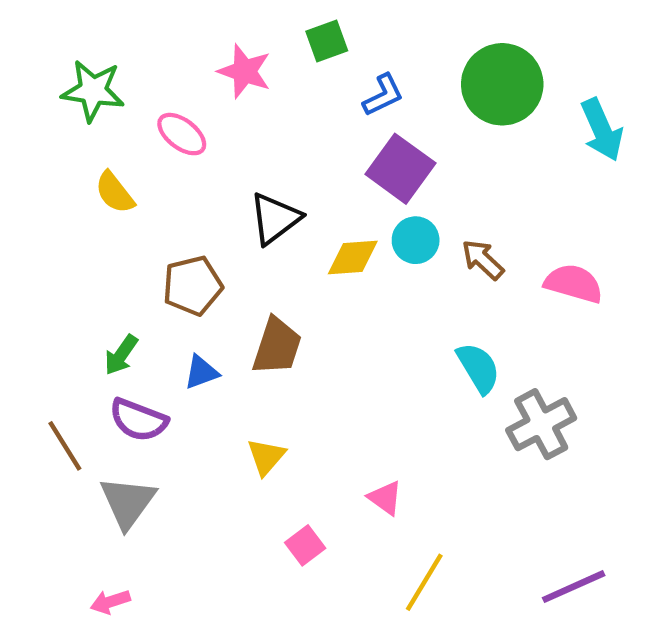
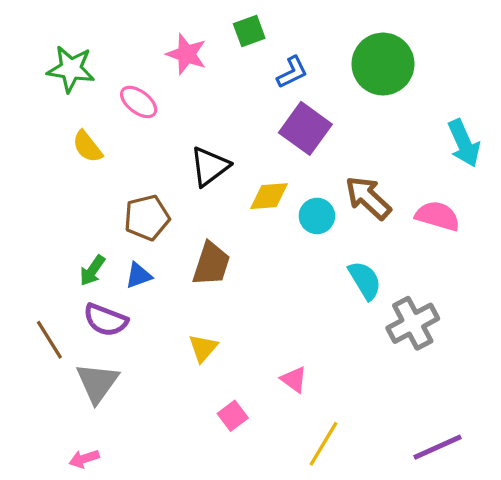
cyan arrow: (602, 130) -> (464, 143), moved
cyan circle: (416, 240) -> (317, 216), moved
brown arrow: (483, 260) -> (368, 198), size x1.4
blue triangle: (201, 372) -> (139, 275), moved

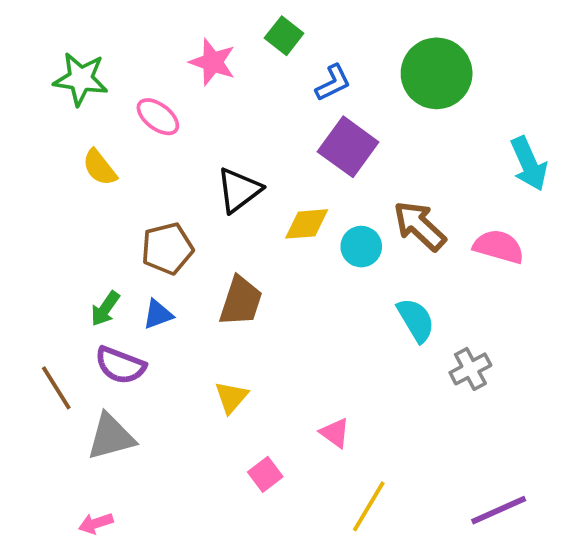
green square: (249, 31) -> (284, 36), turned -32
gray cross: (413, 323) -> (470, 369), size x0.7
gray triangle: (97, 383) -> (111, 437), turned 39

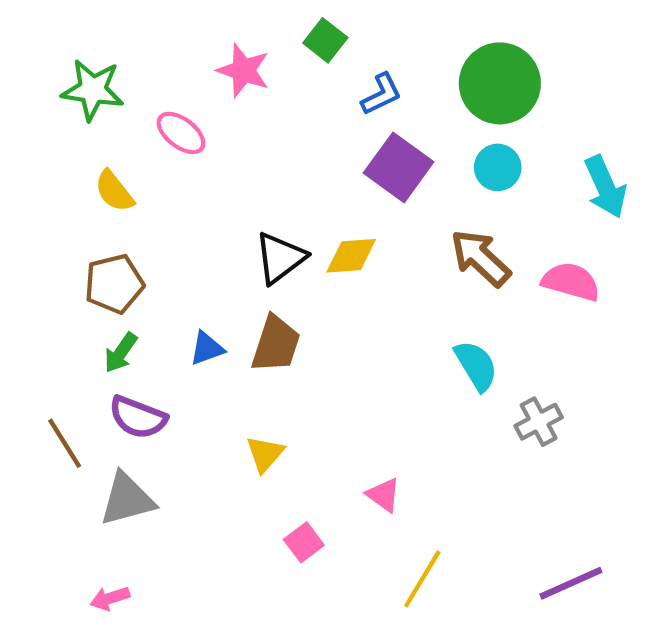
black triangle: (239, 190) -> (280, 258), moved
cyan circle: (361, 247) -> (498, 167), moved
brown pentagon: (167, 248) -> (114, 284), moved
blue triangle: (158, 314) -> (207, 348), moved

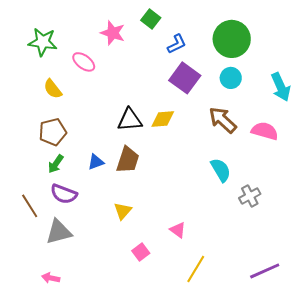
black triangle: (280, 258) -> (130, 120), turned 32
pink arrow: (110, 598) -> (51, 278), turned 30

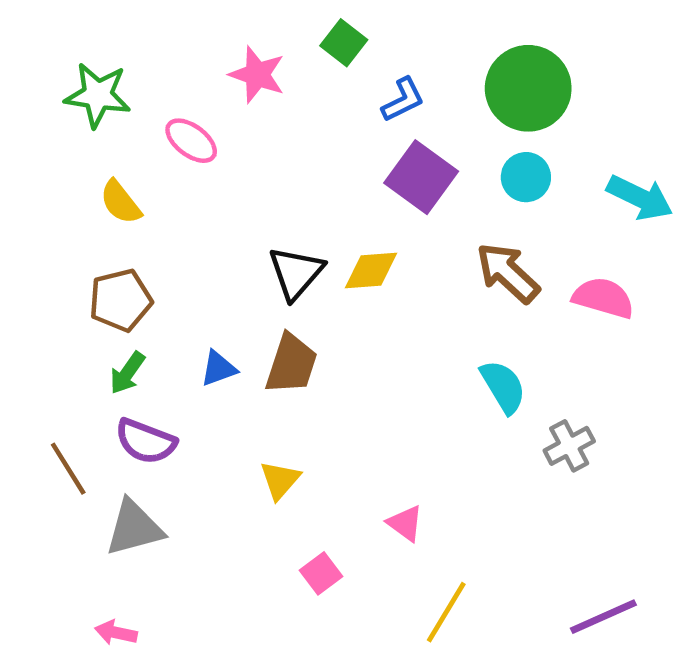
cyan arrow: (281, 87) -> (640, 198), turned -40
black triangle: (130, 120) -> (296, 273), turned -44

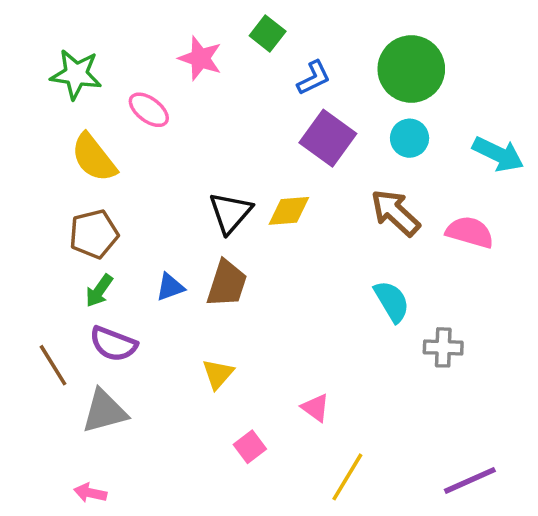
yellow semicircle: (121, 202) -> (94, 158), size x1.4
gray cross: (569, 446) -> (443, 347), turned 30

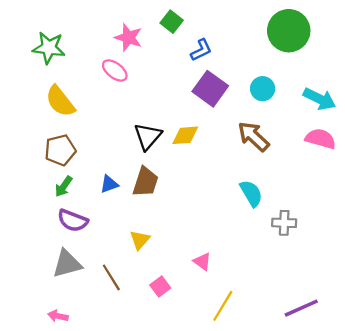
green circle: (411, 69) -> (289, 31), moved
pink ellipse: (149, 110) -> (115, 70), moved
pink semicircle: (470, 232) -> (321, 139), moved
brown line: (53, 365) -> (111, 277), moved

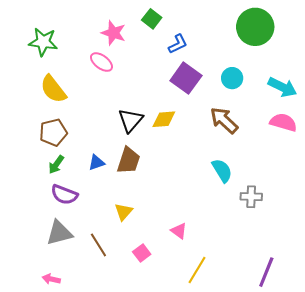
purple line: (301, 308) -> (266, 272), turned -44

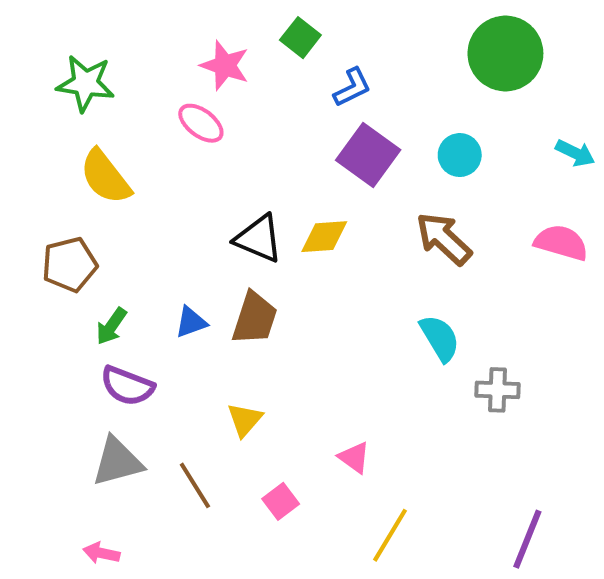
cyan arrow: (282, 87) -> (575, 153), moved, size x0.7
black triangle: (131, 120) -> (259, 239), turned -48
brown pentagon: (53, 132) -> (70, 264), moved

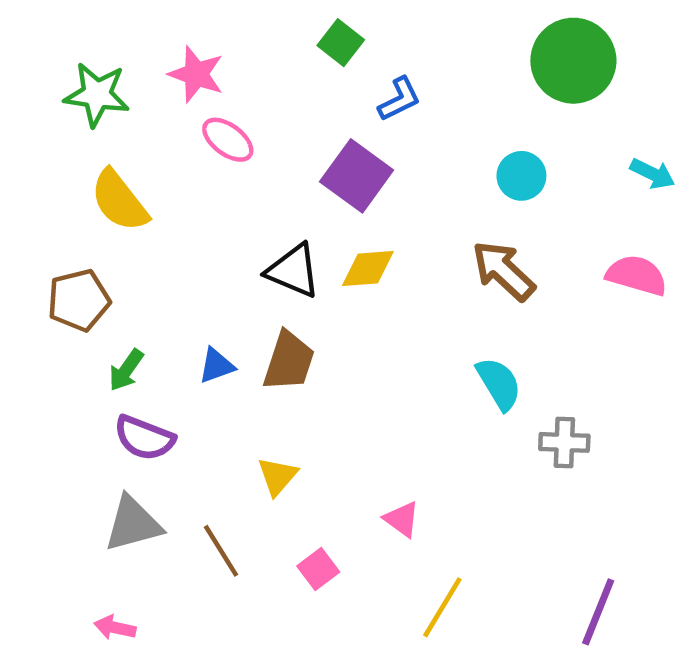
pink star: (225, 65) -> (196, 74), moved
purple square: (368, 155) -> (357, 176), moved

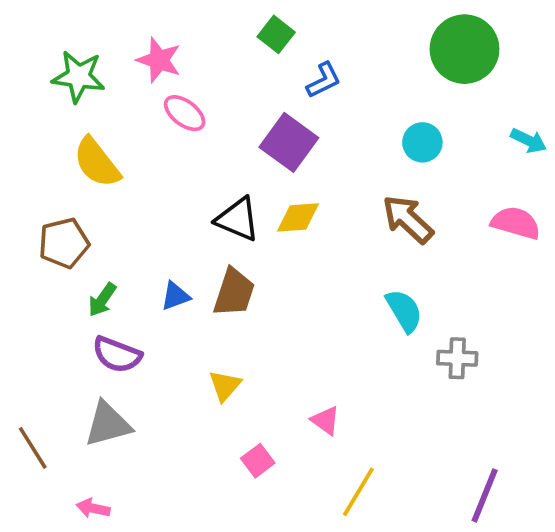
brown line: (221, 551) -> (33, 448), moved

